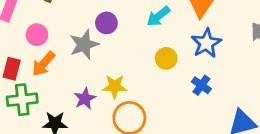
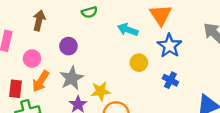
cyan arrow: (158, 16) -> (128, 30), turned 66
purple circle: (106, 23) -> (68, 46), moved
gray star: (84, 44) -> (72, 78), moved

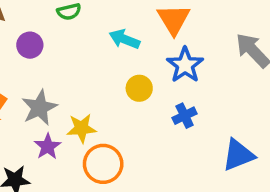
purple circle: (68, 46) -> (30, 45), moved
blue cross: (170, 80) -> (185, 116), turned 35

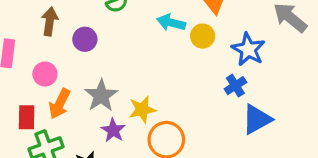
blue star: (185, 65) -> (248, 49), moved
yellow circle: (139, 88) -> (203, 36), moved
blue triangle: (238, 155) -> (257, 119), moved

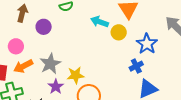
orange arrow: (60, 104) -> (23, 66), turned 30

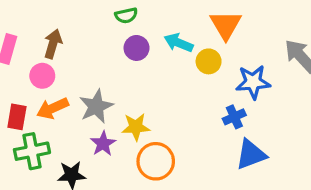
brown arrow: (22, 13) -> (53, 44), moved
purple circle: (44, 27) -> (137, 48), moved
blue star: (147, 44) -> (253, 82), turned 30

